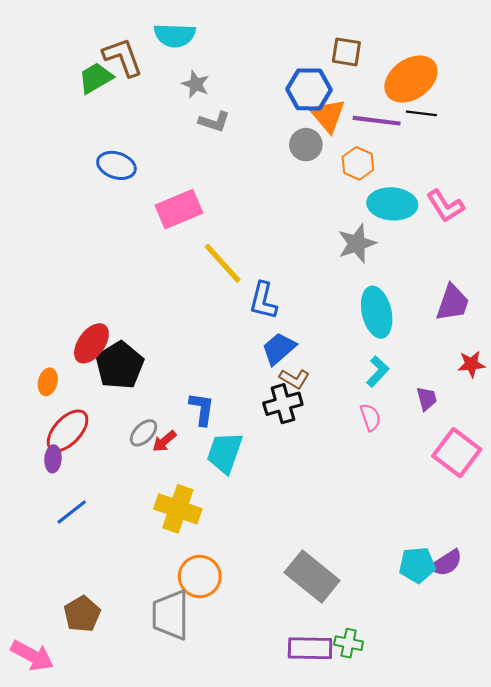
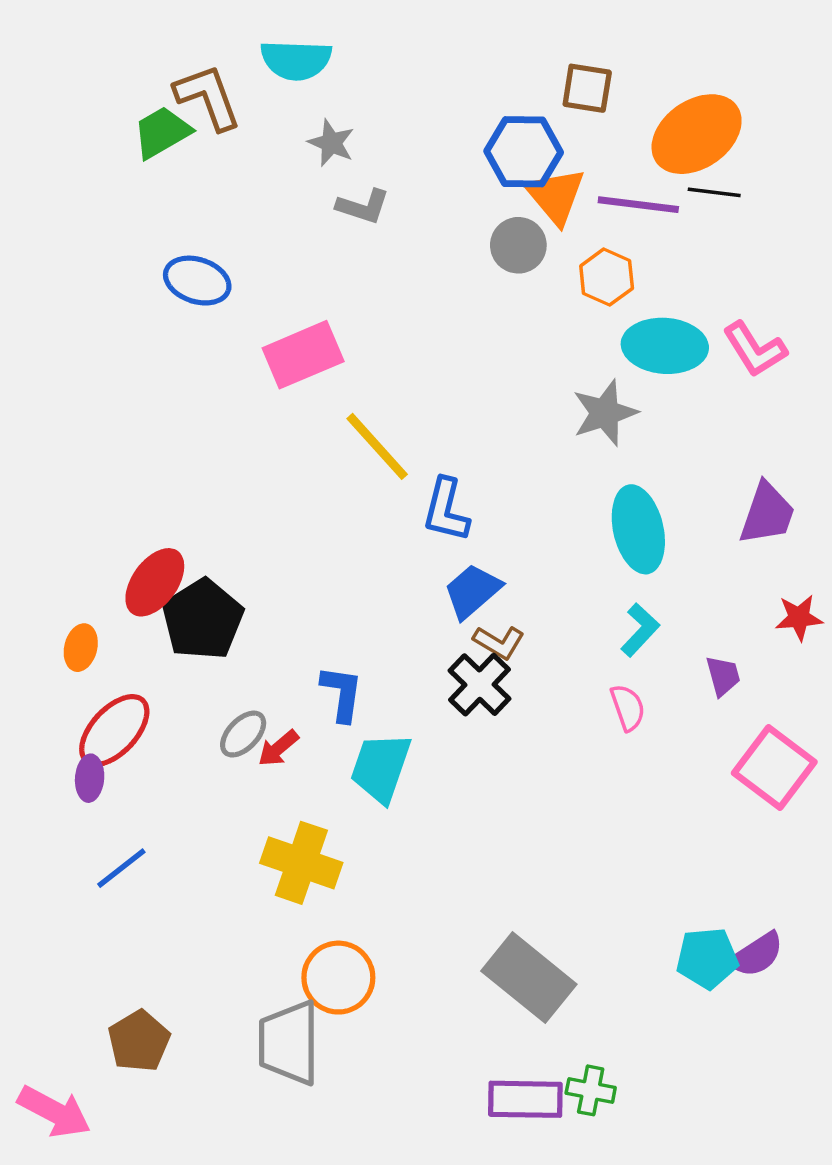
black cross: (283, 404) -> (480, 685), turned -30

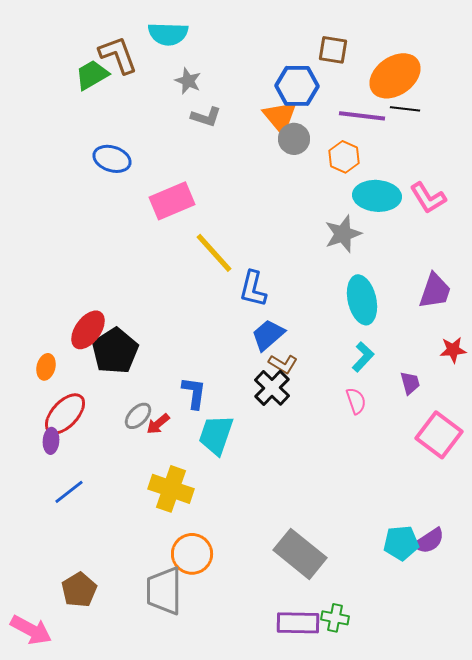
orange triangle: (555, 196) -> (280, 117), moved

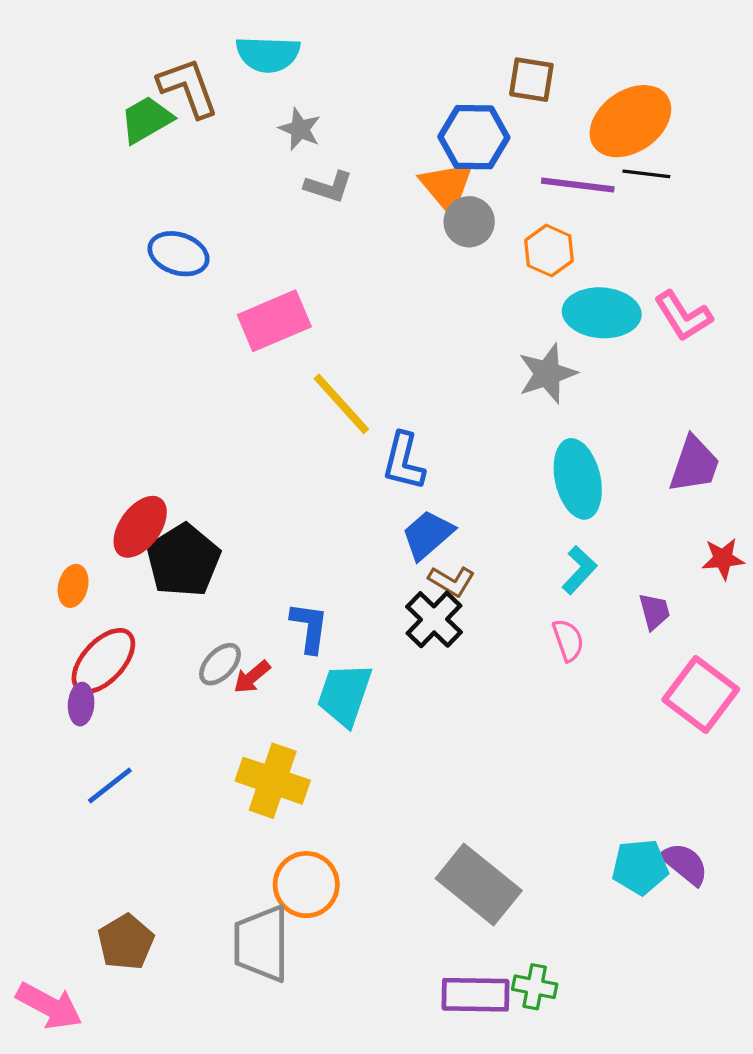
purple semicircle: (429, 541) -> (685, 864), turned -108

